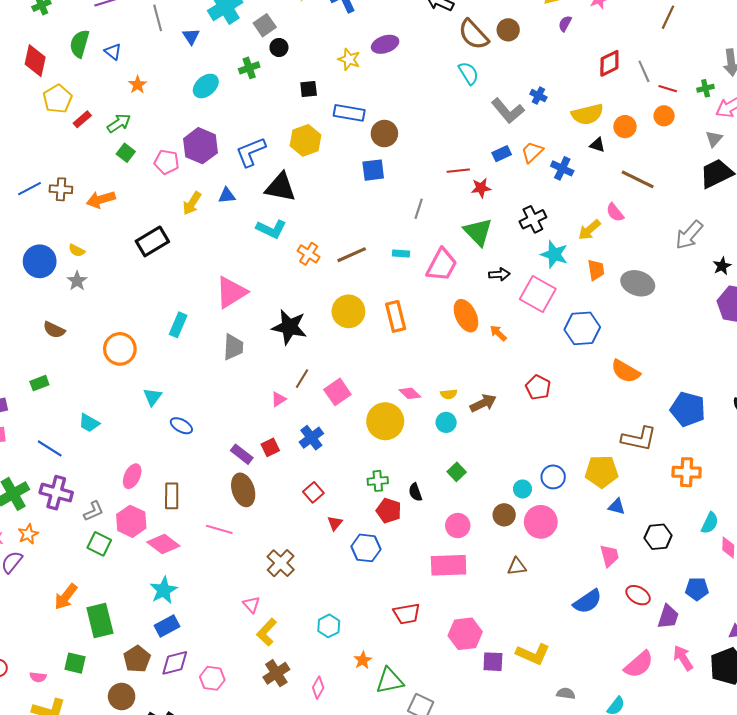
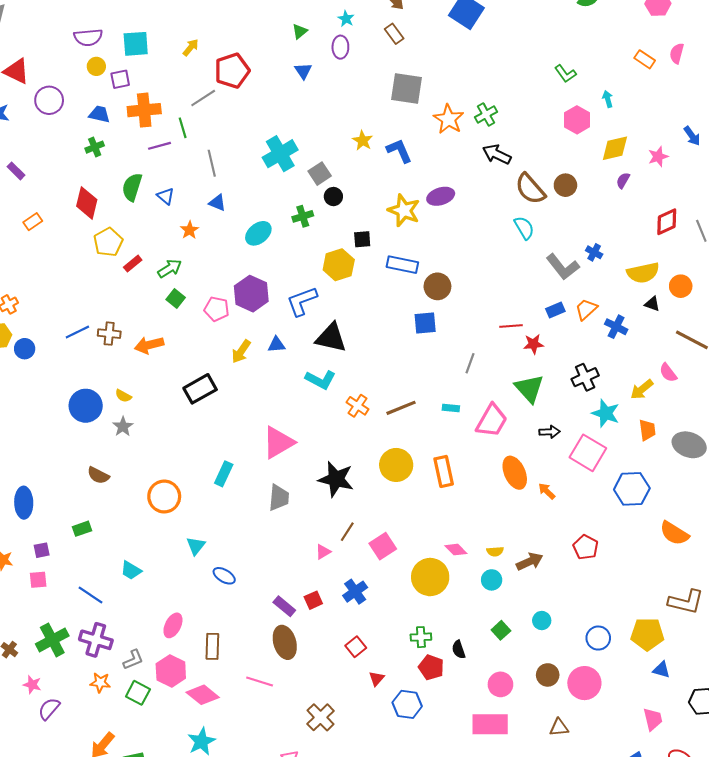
blue triangle: (191, 36) -> (217, 203), moved, turned -36
yellow star: (349, 59) -> (404, 210), size x1.4
yellow hexagon: (306, 140) -> (339, 265), moved
cyan circle: (522, 489) -> (542, 621), moved
orange star: (28, 534) -> (100, 683), moved, turned 30

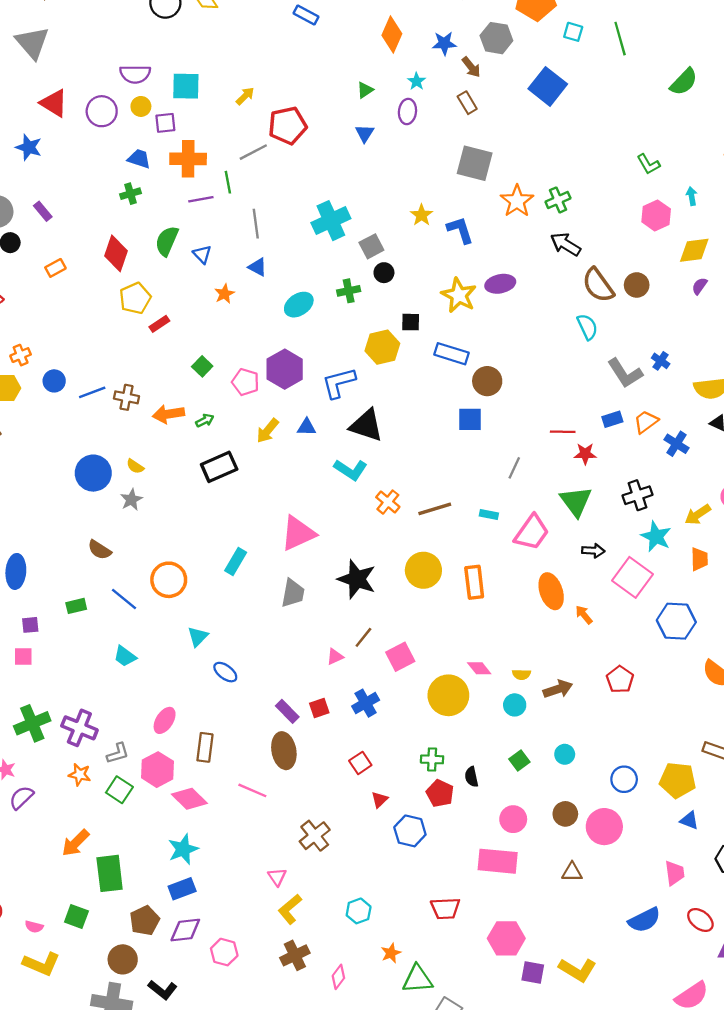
purple circle: (49, 100) -> (102, 111), moved
green arrow: (170, 268) -> (205, 420), moved, size x0.7
blue circle: (25, 349) -> (54, 381), moved
blue line: (91, 595) -> (124, 599), moved

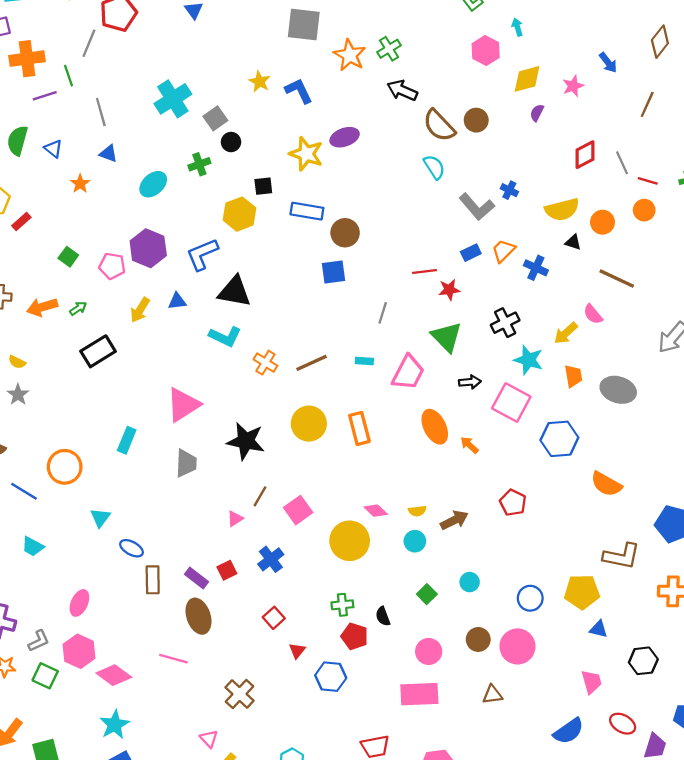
gray line: (253, 152) -> (89, 43), turned -32
brown rectangle: (205, 747) -> (153, 580), moved

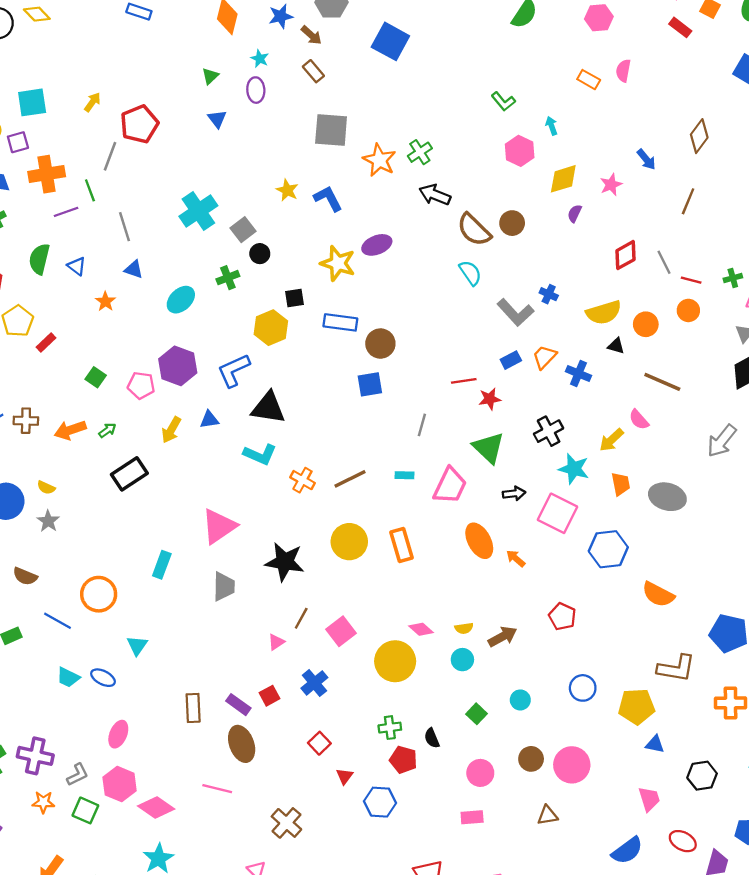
blue ellipse: (132, 548) -> (103, 678), moved
blue circle: (530, 598) -> (583, 688), moved
pink rectangle: (419, 694) -> (472, 817), size x0.6

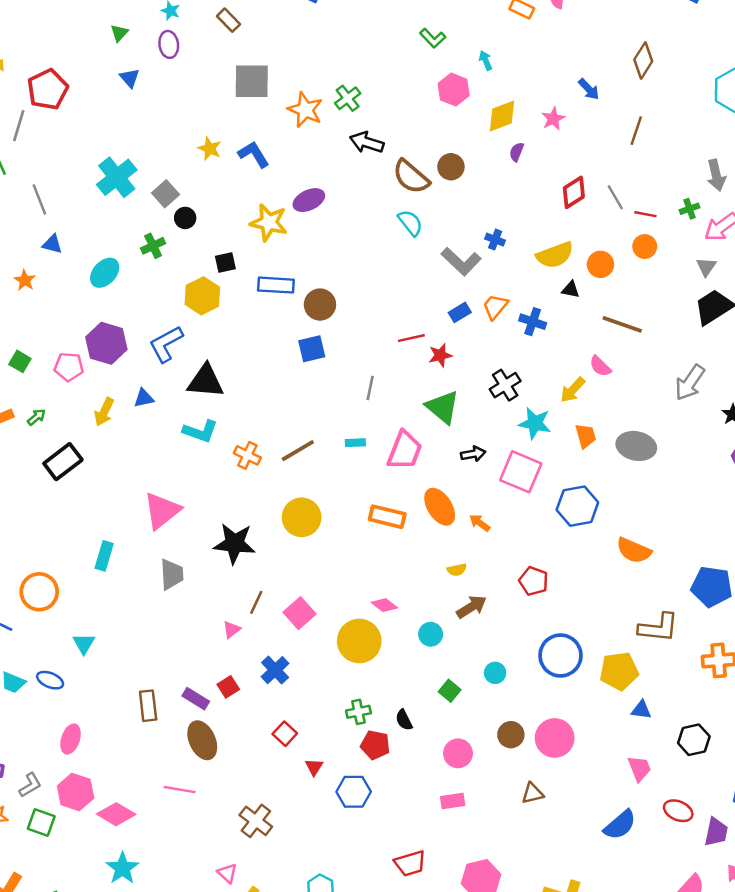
orange rectangle: (402, 545) -> (387, 517), moved, turned -56
yellow semicircle: (464, 628) -> (457, 570), moved
blue circle: (583, 688) -> (560, 655), size x1.5

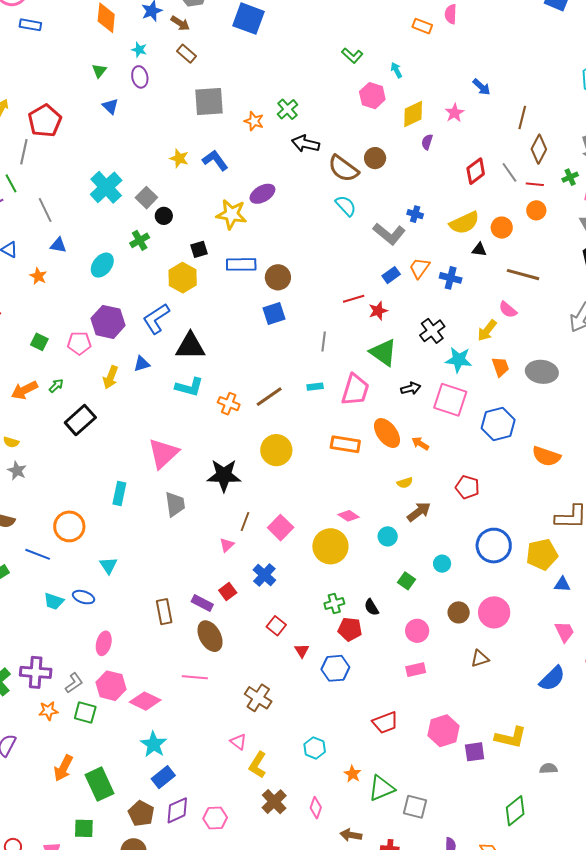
brown diamond: (643, 60) -> (539, 149), moved
orange star: (305, 110) -> (254, 121), size x0.7

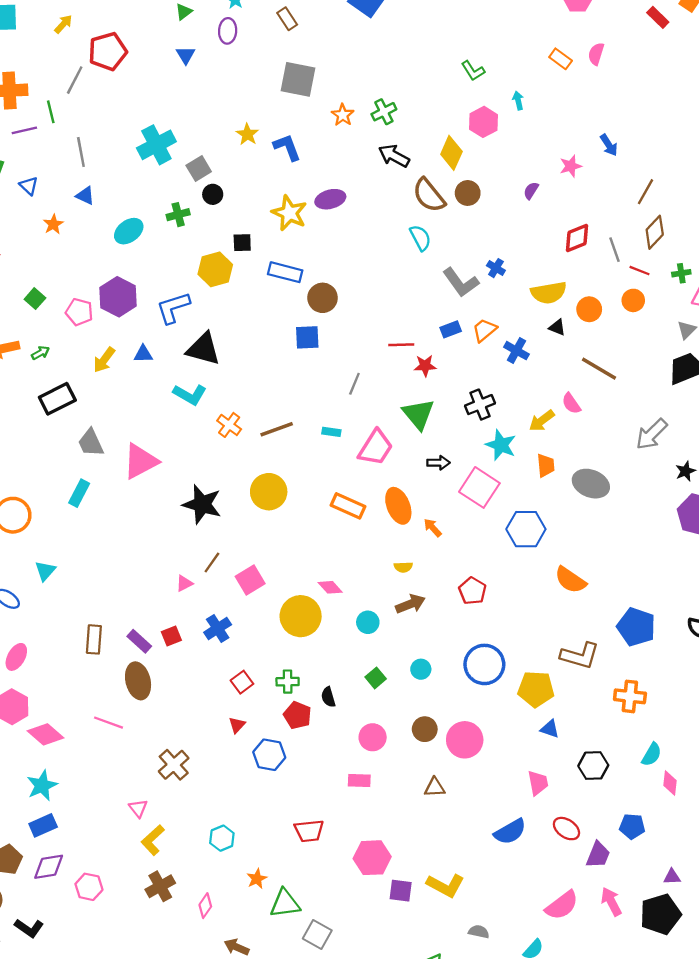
yellow diamond: (413, 114) -> (451, 153), moved, turned -56
gray trapezoid: (175, 504) -> (91, 443), moved, turned 148
red square: (276, 626) -> (242, 682), moved

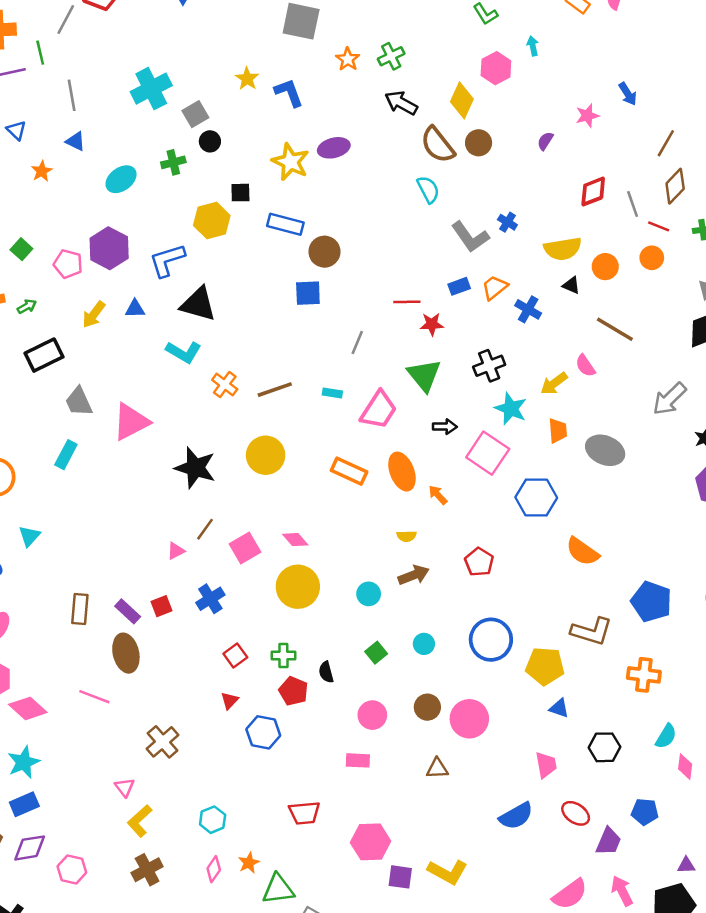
pink diamond: (330, 587) -> (295, 540), moved
pink diamond: (205, 906) -> (214, 869), moved

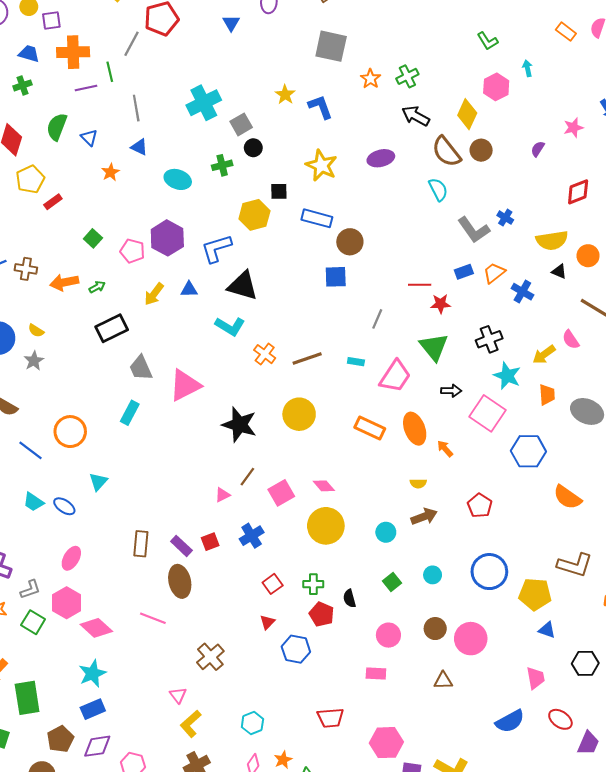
purple ellipse: (334, 148) -> (381, 158), moved
cyan ellipse: (121, 179) -> (178, 179), turned 55

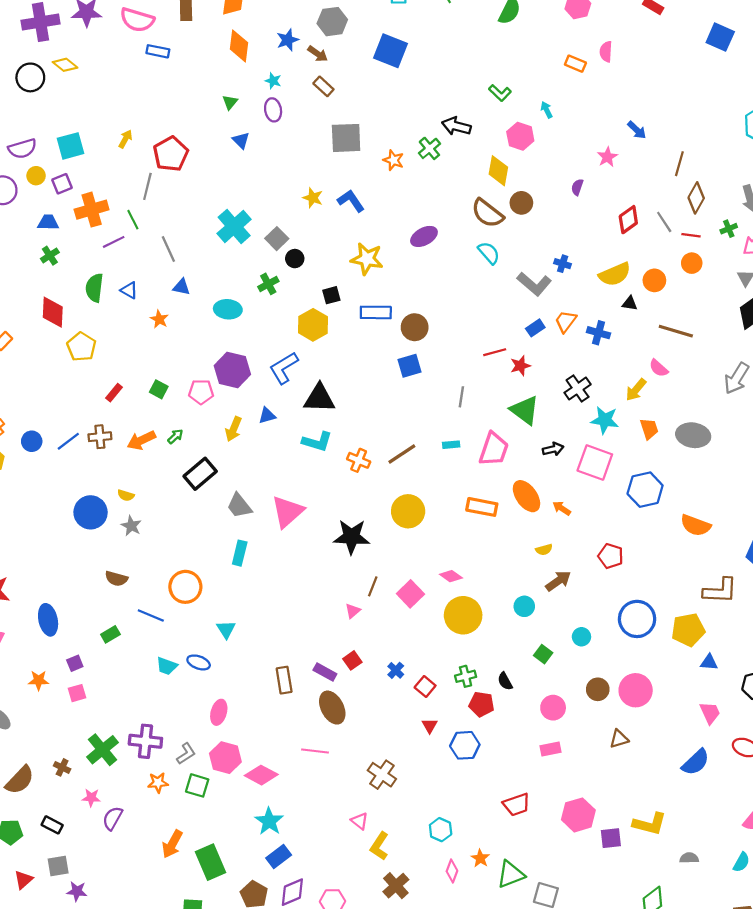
black arrow: (416, 116) -> (456, 126), moved
red rectangle: (53, 202) -> (114, 393), moved
blue cross: (252, 536) -> (396, 670), moved, size x0.7

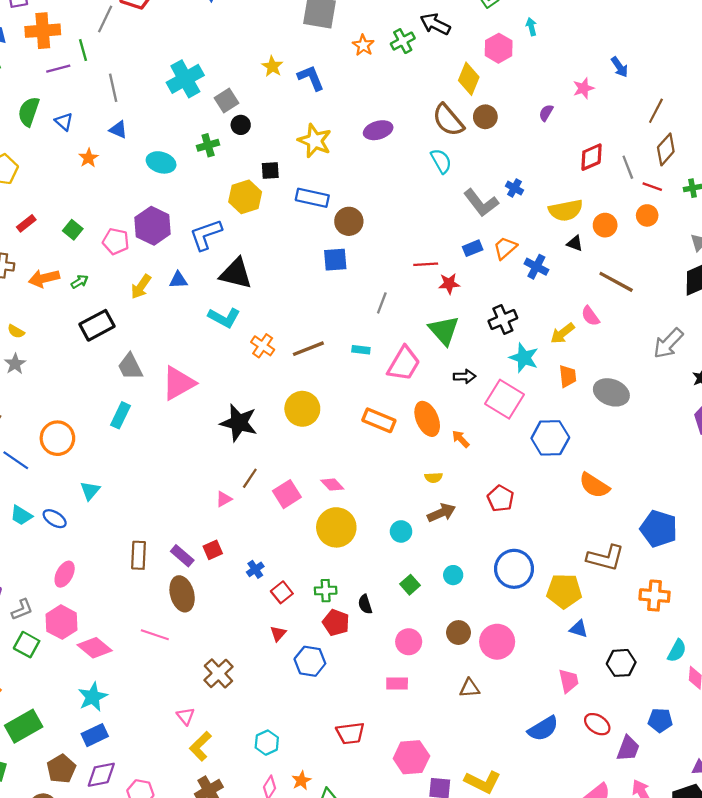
green rectangle: (210, 862) -> (24, 726), turned 72

